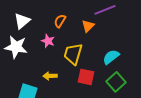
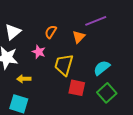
yellow arrow: (50, 76) -> (24, 79), moved

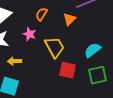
yellow trapezoid: (64, 65) -> (55, 47), turned 135
green square: (107, 93) -> (98, 75), turned 30

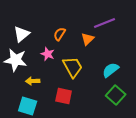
red square: (68, 70) -> (64, 96), moved
green square: (98, 75) -> (116, 95), turned -36

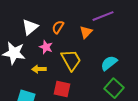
white triangle: (22, 34) -> (30, 27), moved
yellow arrow: (33, 81) -> (39, 69), moved

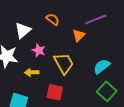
orange semicircle: (58, 27) -> (53, 19), moved, turned 96

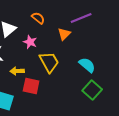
pink star: (39, 50) -> (30, 42), moved
cyan semicircle: (102, 66) -> (87, 65), turned 78
red square: (55, 92) -> (31, 86), moved

